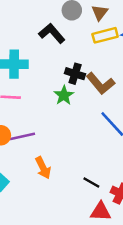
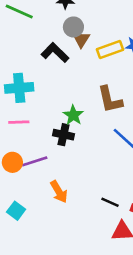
brown triangle: (100, 13) -> (81, 39), moved
black cross: (75, 74) -> (63, 135), moved
brown L-shape: (100, 84) -> (110, 100), turned 32

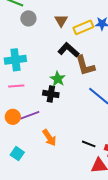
gray circle: (73, 27) -> (28, 18), moved
black L-shape: (55, 53) -> (69, 50), moved

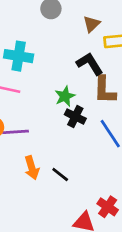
black cross: (51, 94) -> (75, 117), moved
black line: (89, 144) -> (60, 174), moved

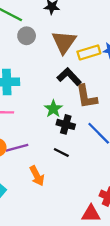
brown triangle: (91, 24) -> (64, 42), size x1.6
black line: (60, 174) -> (61, 152), moved

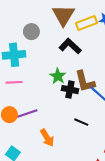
gray circle: (27, 36) -> (31, 32), moved
brown L-shape: (86, 97) -> (85, 81), moved
black line: (61, 152) -> (81, 122), moved

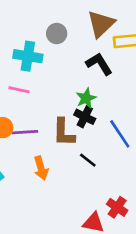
green star: (58, 76) -> (86, 98), moved
brown L-shape: (85, 81) -> (64, 132), moved

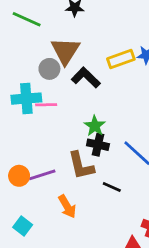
brown triangle: (101, 24) -> (65, 51), moved
black L-shape: (99, 64) -> (86, 78), moved
pink line: (19, 90) -> (46, 105), moved

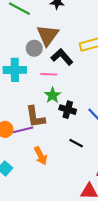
pink line: (46, 105) -> (49, 74), moved
green star: (95, 126) -> (53, 95), moved
brown L-shape: (81, 166) -> (35, 117), moved

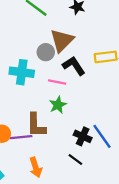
black cross: (68, 110) -> (83, 136), moved

